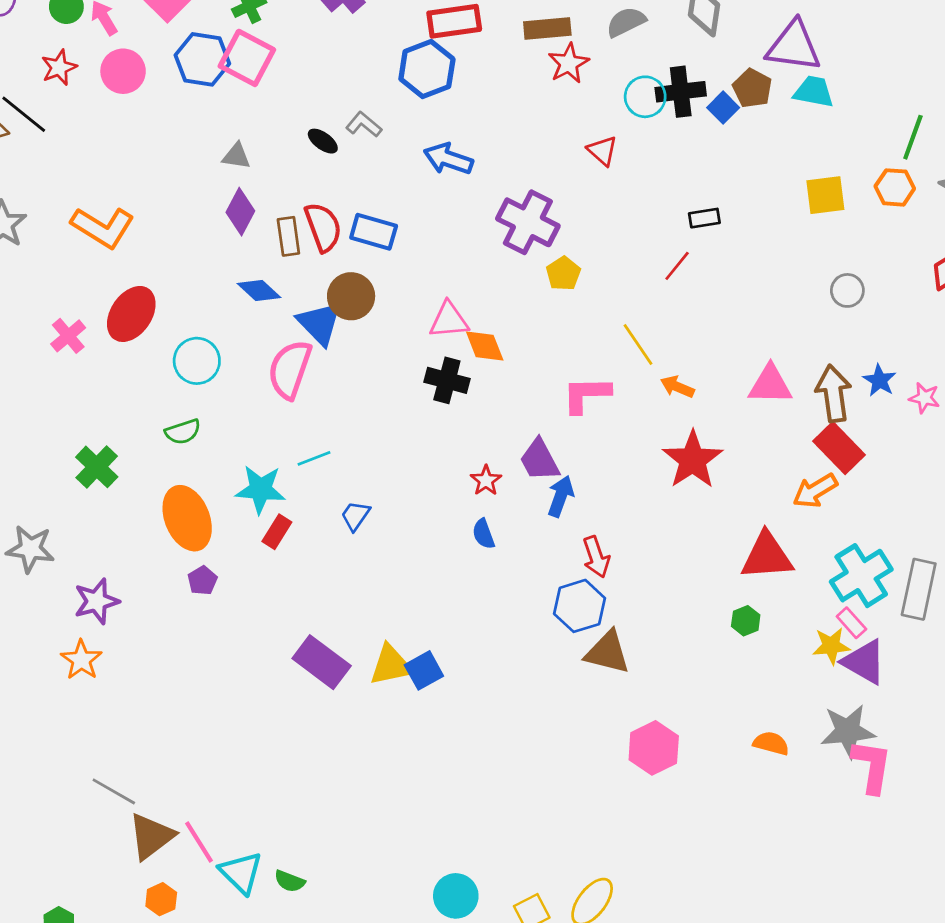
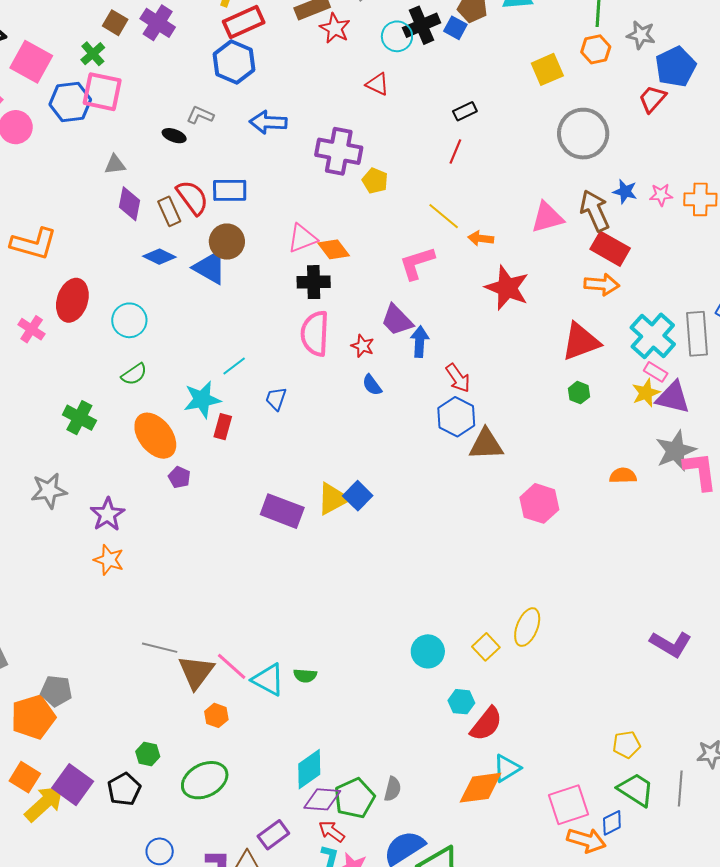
gray circle: (847, 290) -> (583, 134), size x2.0
pink semicircle: (290, 369) -> (315, 333), moved
orange arrow: (815, 491) -> (602, 284), turned -128

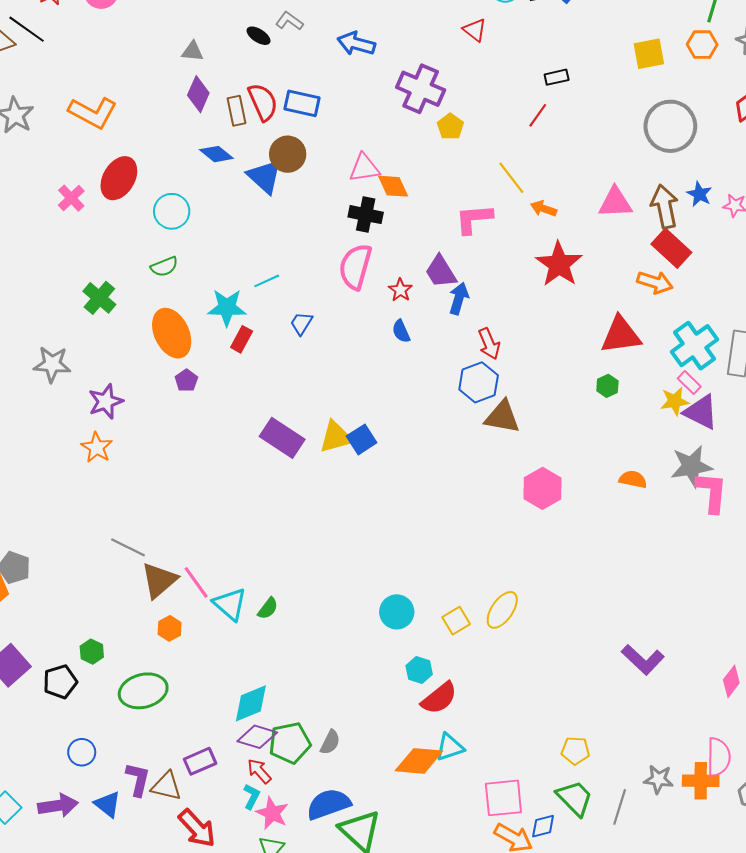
green semicircle: (305, 676) -> (268, 608), turned -70

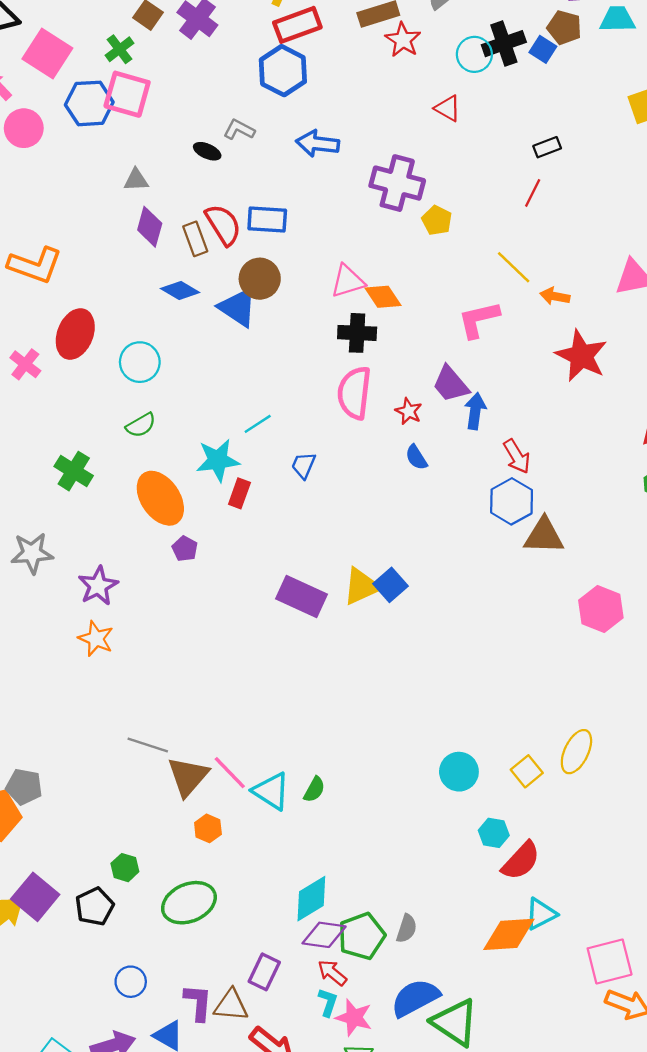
purple rectangle: (200, 761) -> (264, 972), turned -32

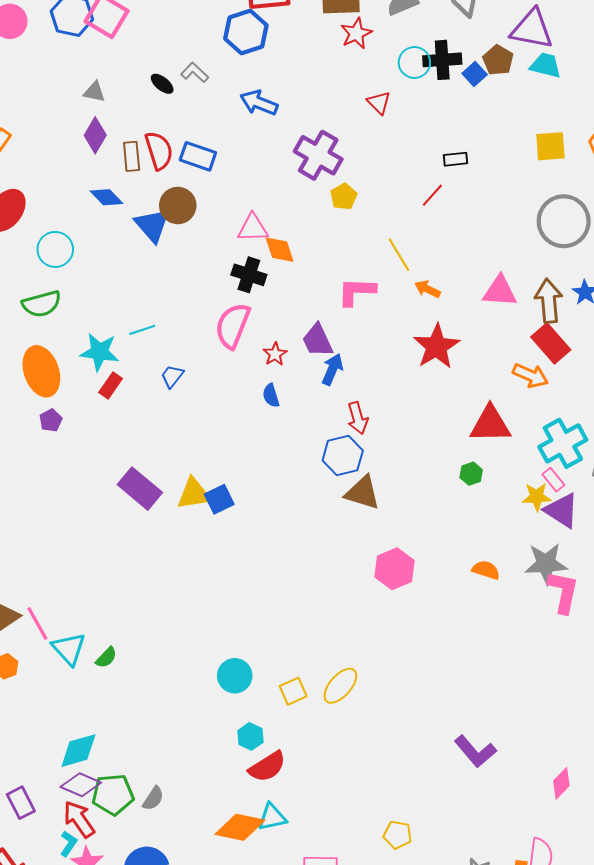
green semicircle: (141, 425) -> (42, 304), size x1.4
purple rectangle: (264, 972) -> (21, 803), turned -68
red arrow: (332, 973) -> (79, 819), size x1.4

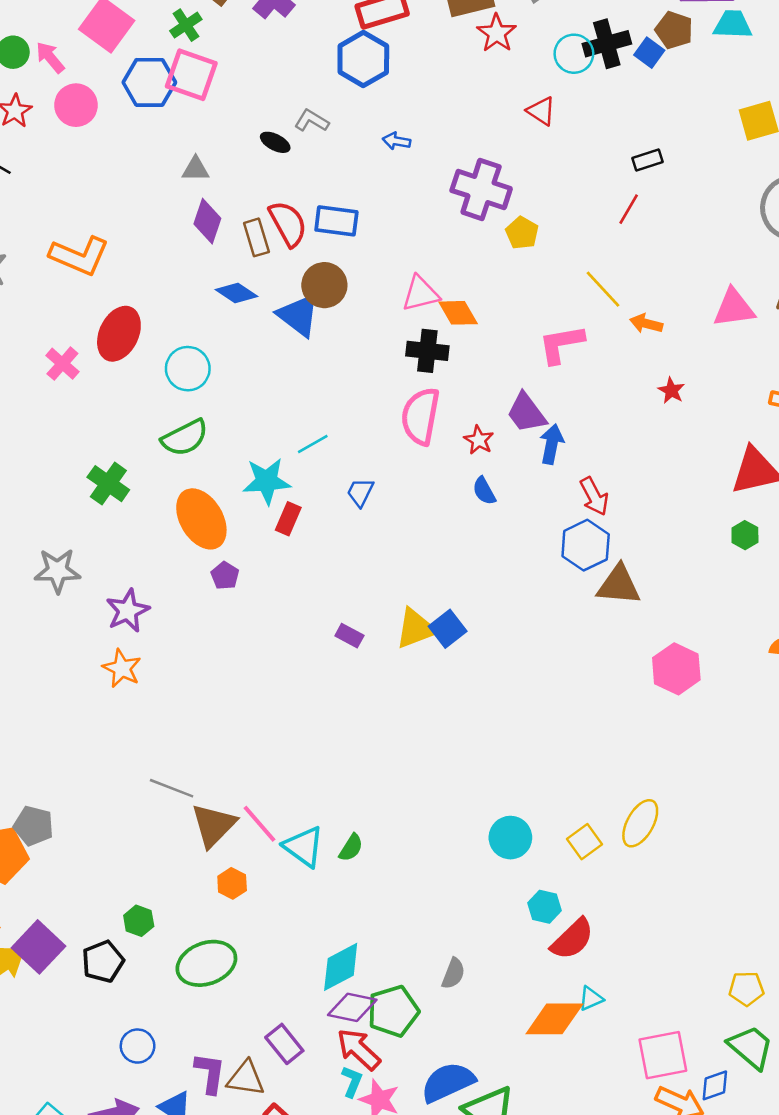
blue arrow: (259, 103) -> (397, 141), size x0.6
red star: (436, 346) -> (671, 390), size x0.5
purple rectangle: (140, 489) -> (349, 636), size x0.5
gray semicircle: (153, 798) -> (453, 973), moved
cyan triangle: (272, 817) -> (591, 999), size x0.7

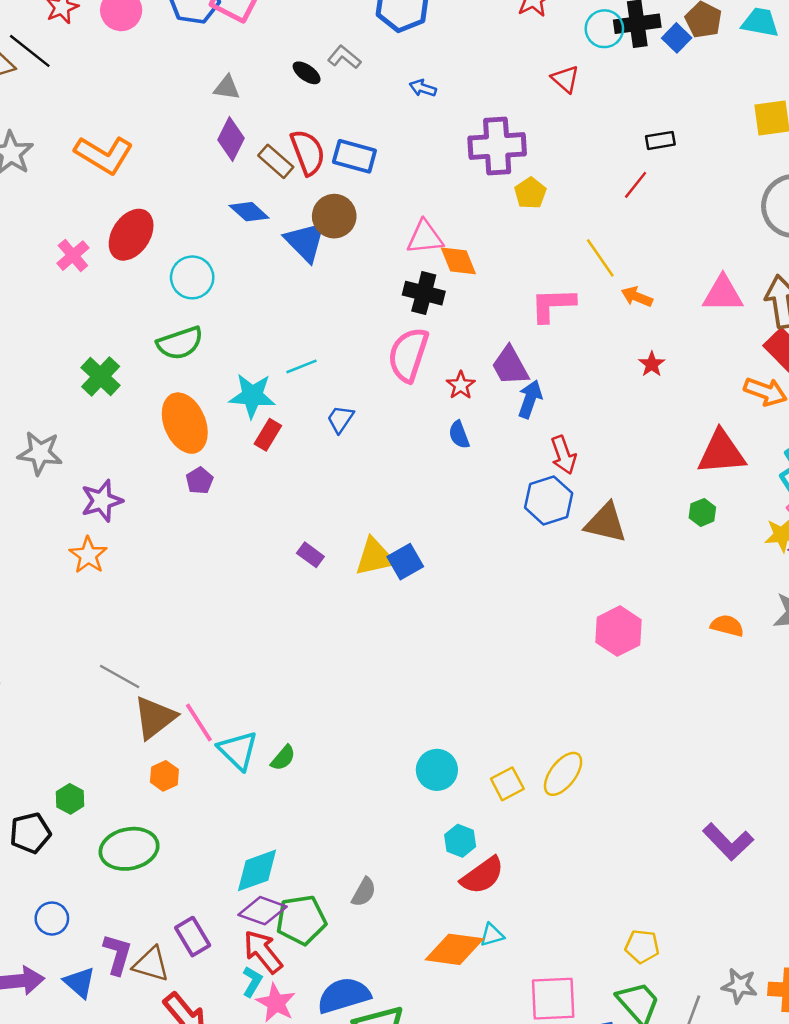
purple cross: (481, 189) -> (497, 146), turned -30
brown rectangle: (256, 237) -> (276, 161), turned -40
brown triangle: (619, 585) -> (606, 523), moved

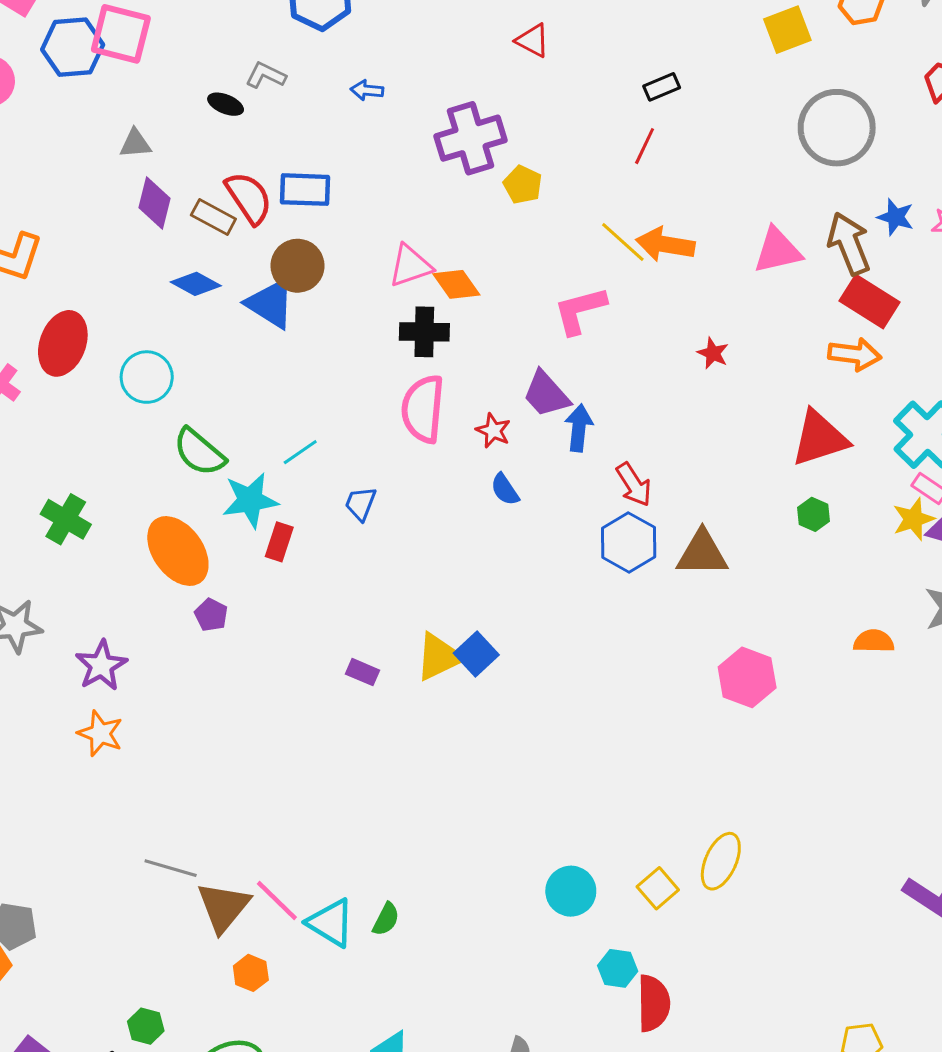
orange arrow: (637, 297) -> (665, 244), moved, size x1.5
green semicircle: (180, 343) -> (199, 452), moved, turned 72
red semicircle: (482, 875) -> (653, 1003), turned -42

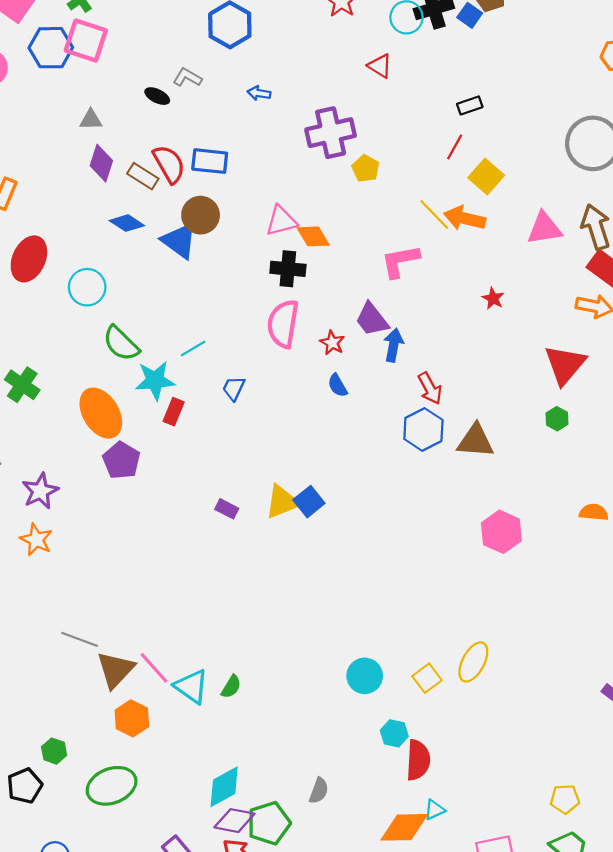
yellow square: (787, 30) -> (486, 177), moved, turned -32
red triangle: (819, 438) -> (565, 365), turned -36
purple pentagon: (211, 615) -> (121, 460), size x1.6
orange hexagon: (251, 973) -> (132, 718), size x1.4

